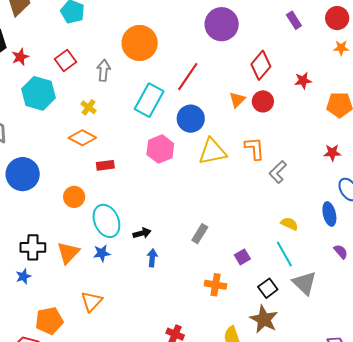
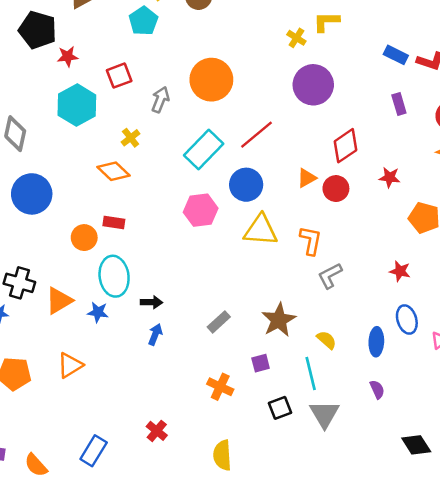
red rectangle: (105, 165) -> (114, 223), moved
brown star: (264, 319) -> (279, 320), moved

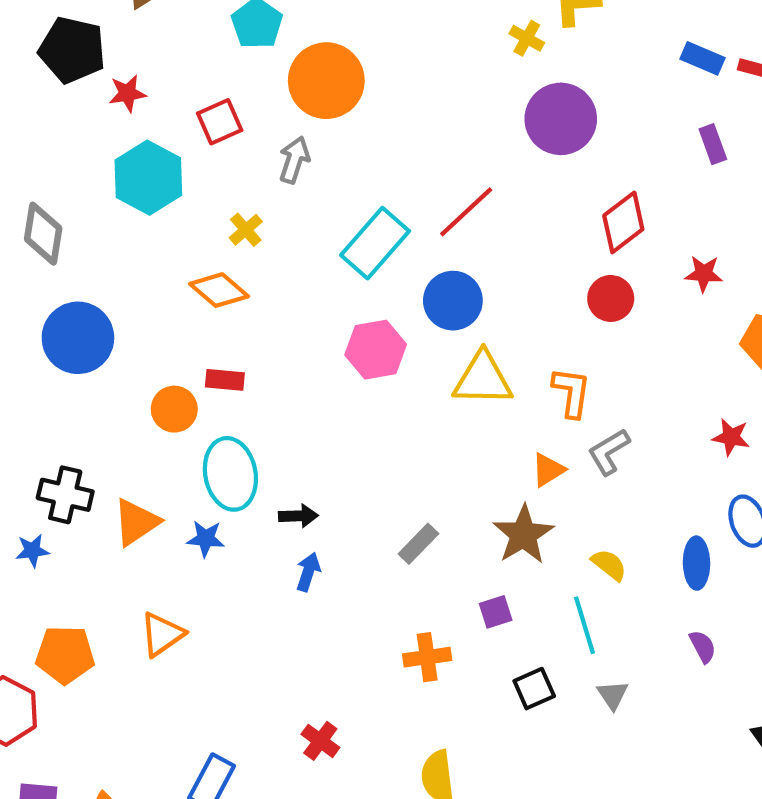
orange circle: (211, 80) -> (326, 81), moved
orange triangle: (307, 178) -> (548, 470), moved
orange cross: (220, 387) -> (427, 657), turned -30
gray triangle: (324, 414) -> (613, 695), size x0.6

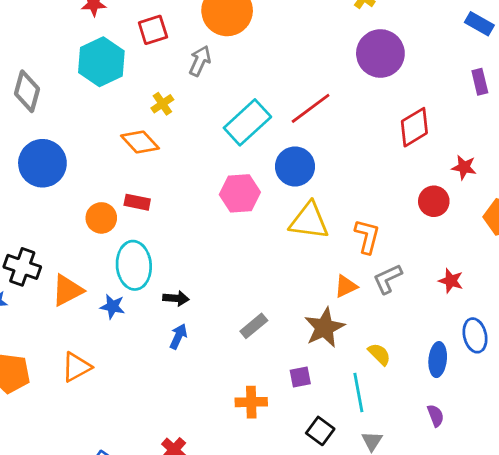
red circle: (611, 298) -> (434, 201), moved
red star: (731, 437) -> (451, 281), moved
black square: (534, 689) -> (320, 431), turned -36

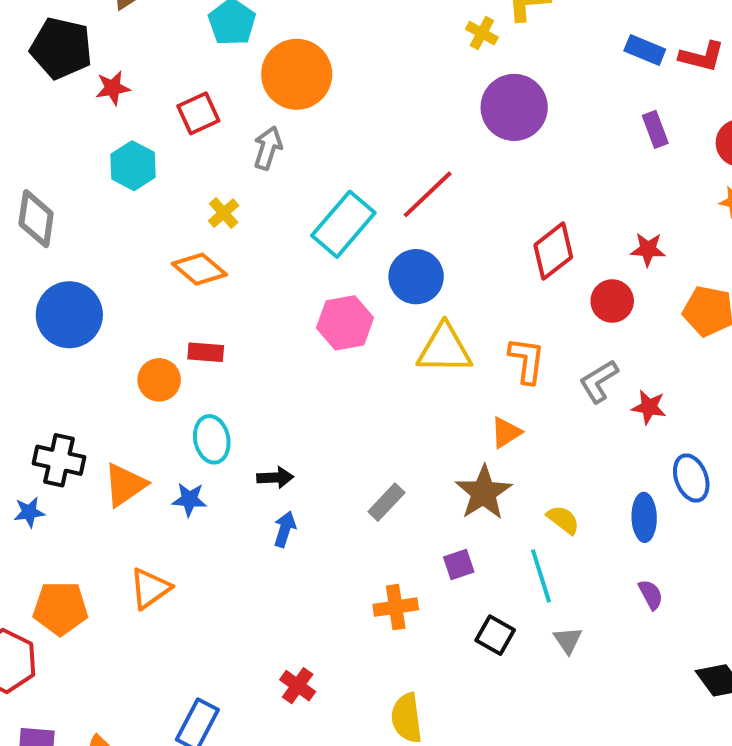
cyan hexagon: (101, 62) -> (133, 166), size x0.7
red diamond: (414, 127) -> (553, 251), moved
cyan ellipse: (134, 265) -> (212, 439), size x0.7
gray L-shape: (388, 279) -> (599, 381), moved

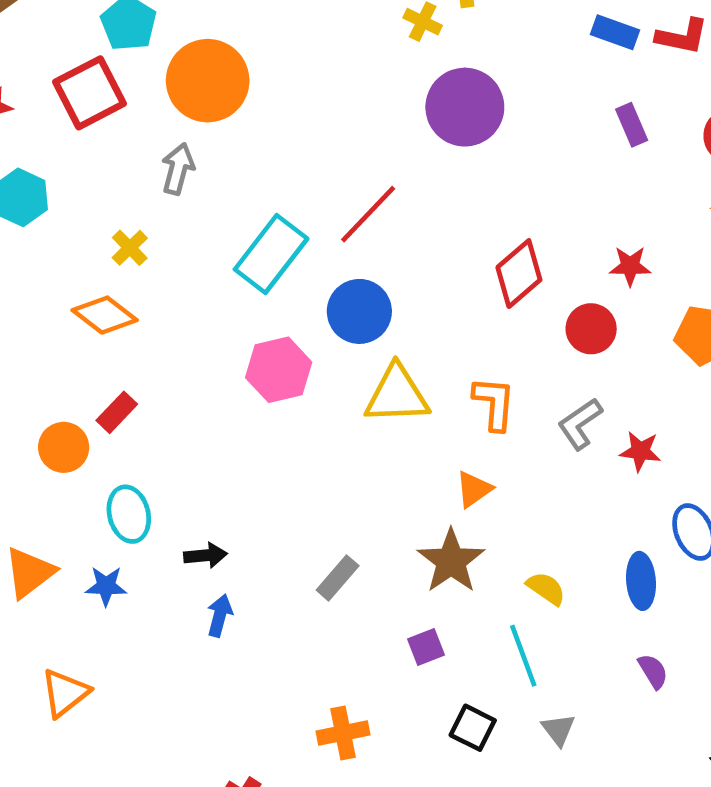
red square: (198, 113) -> (90, 93), moved, size x1.4
red rectangle: (206, 352) -> (117, 412), turned -48
orange cross: (396, 607) -> (343, 733), moved

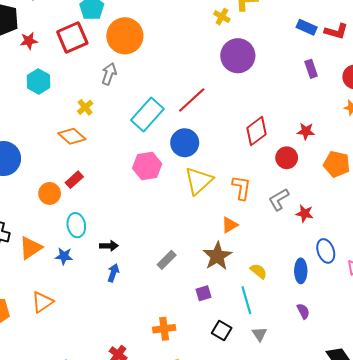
yellow triangle: (397, 395) -> (199, 181), turned -44

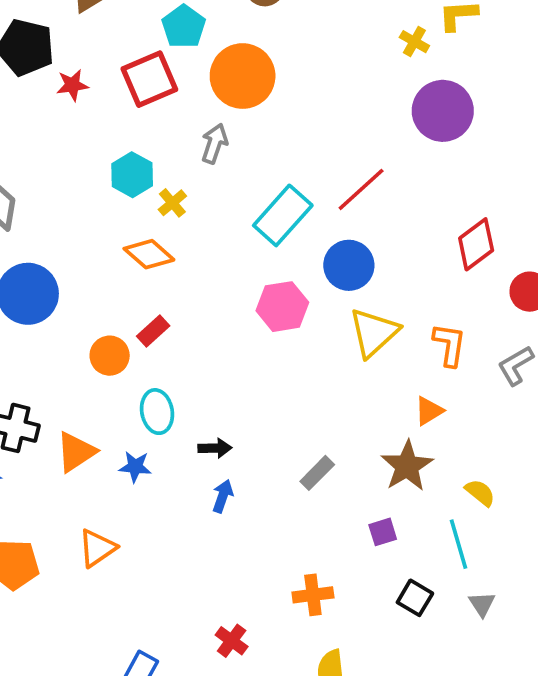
cyan hexagon: (38, 82) -> (132, 175), moved

